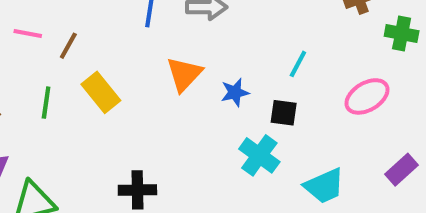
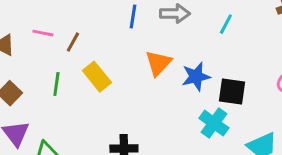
cyan line: (298, 64) -> (226, 24), moved
blue star: (235, 92) -> (196, 77), size x1.4
black square: (284, 113) -> (232, 92), size x1.4

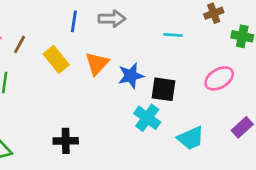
cyan line: (226, 24) -> (173, 35), moved, turned 66
yellow rectangle: (97, 77) -> (56, 59), moved

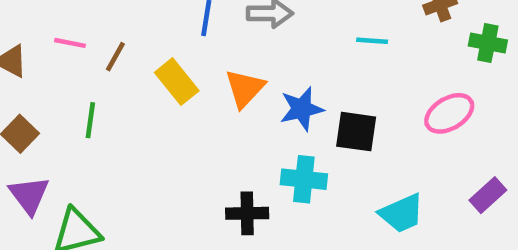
cyan cross: (147, 118) -> (304, 179), moved, turned -30
black cross: (66, 141) -> (247, 213), moved

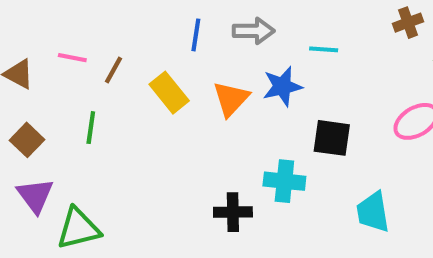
cyan line: (372, 41) -> (324, 49), moved
blue star: (302, 109) -> (282, 86), moved
cyan trapezoid: (402, 213) -> (373, 212), turned 105

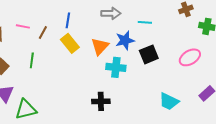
blue line: (196, 35) -> (68, 20), moved
black square: (332, 138) -> (149, 54), moved, turned -30
cyan cross: (284, 181) -> (116, 67), moved
cyan trapezoid: (373, 212) -> (169, 101), turned -55

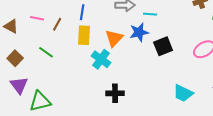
cyan line: (145, 22) -> (150, 14), moved
yellow rectangle: (70, 43) -> (84, 35), turned 42
green line: (32, 60) -> (46, 52), turned -63
cyan cross: (116, 67) -> (101, 59), moved, turned 30

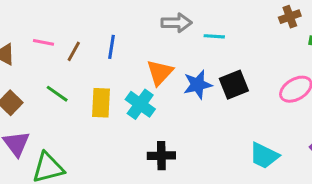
blue line: (82, 12) -> (112, 47), moved
blue star: (139, 32) -> (198, 85), moved
yellow rectangle: (84, 35) -> (101, 103), moved

